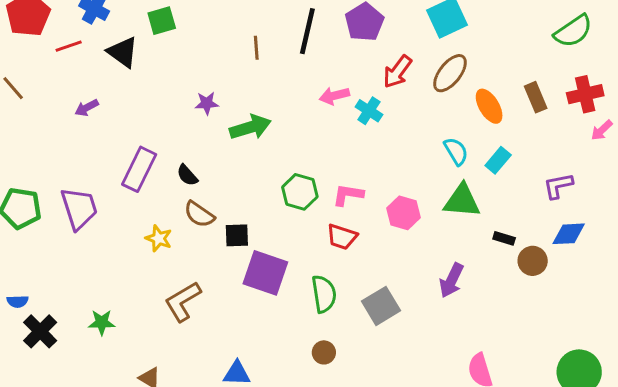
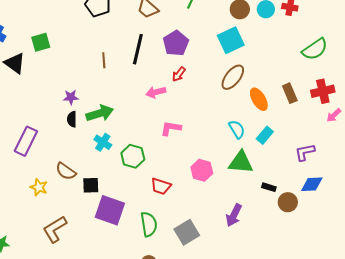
red arrow: (397, 72) -> (179, 74), moved, size x0.7
cyan cross: (369, 111) -> (103, 142), moved
black semicircle: (187, 175) -> (72, 119), moved, turned 42
pink L-shape: (348, 195) -> (171, 128), moved

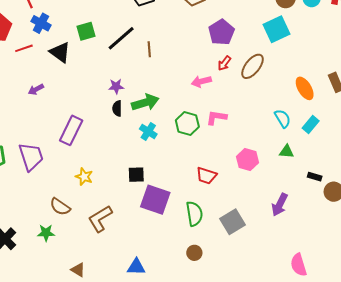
black line: (138, 49) -> (121, 38), moved, turned 36
brown ellipse: (233, 77) -> (253, 66), moved
green hexagon: (133, 156) -> (187, 123), moved
green triangle: (241, 162) -> (287, 152), size x0.6
brown semicircle: (66, 171) -> (60, 207), moved

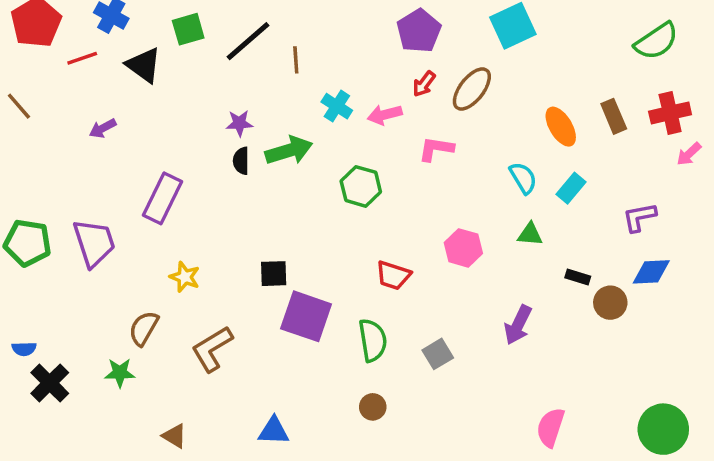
pink L-shape: (216, 117) -> (436, 149), moved
cyan cross: (148, 131) -> (337, 106), moved
brown semicircle: (60, 207) -> (144, 328), turned 85
gray square: (232, 222) -> (438, 354), size x0.7
pink semicircle: (299, 265) -> (550, 427), turned 35

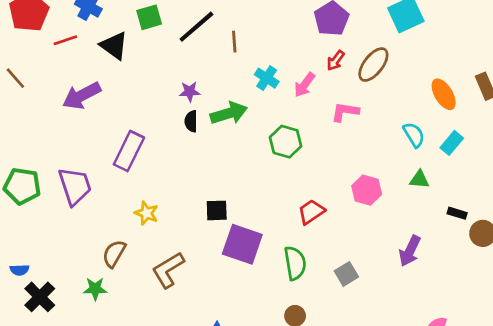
pink arrow: (385, 115) -> (304, 85), turned -40
purple arrow: (103, 128) -> (82, 96), size x1.8
red trapezoid: (393, 275) -> (311, 212), turned 128

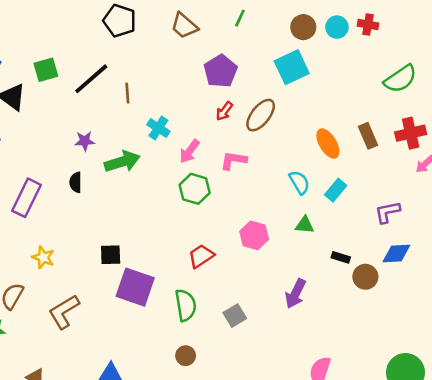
pink arrow: (304, 85) -> (189, 151), moved
black semicircle: (191, 121) -> (76, 182), moved
green hexagon: (286, 142) -> (195, 189), moved

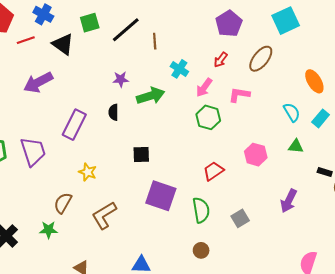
red arrow: (224, 111) -> (221, 60), moved
black square: (111, 255) -> (141, 155), moved

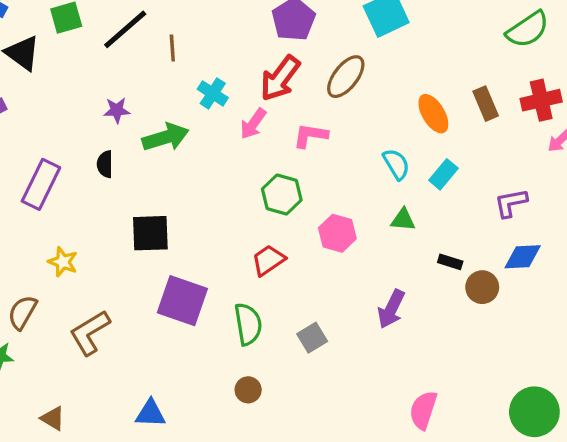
red arrow: (221, 60) -> (280, 78), size x1.8
green hexagon: (208, 117) -> (282, 194), moved
black square: (141, 155) -> (150, 233), size x1.4

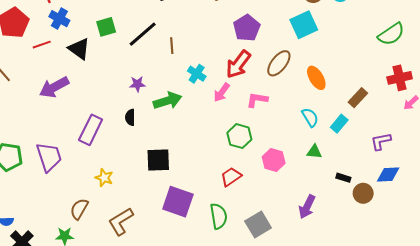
brown rectangle: (486, 104) -> (358, 98), moved, turned 66
orange ellipse: (433, 114) -> (316, 78), moved
gray square: (312, 338) -> (258, 225), size x1.4

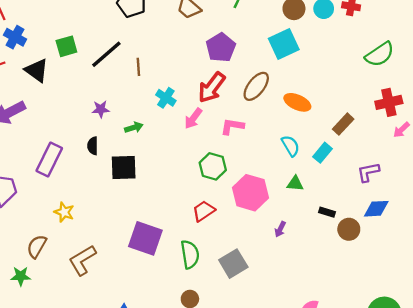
orange ellipse: (316, 78) -> (297, 102), turned -35
green arrow: (168, 101) -> (134, 127), size x0.6
black square: (158, 160) -> (124, 168), moved
pink hexagon: (274, 160) -> (250, 193), size x1.4
purple arrow: (307, 207) -> (280, 229), moved, size x0.6

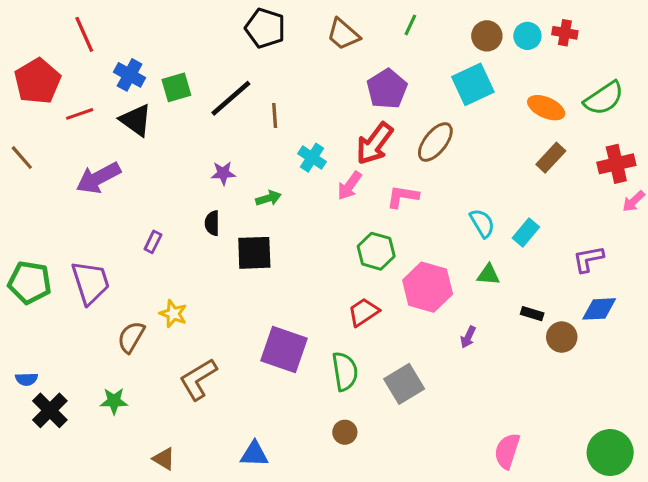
blue cross: (15, 37) -> (130, 75), moved
orange ellipse: (297, 102) -> (546, 108), moved
brown rectangle: (343, 124) -> (551, 158), moved
purple rectangle: (49, 160) -> (153, 242), size x0.5
brown semicircle: (37, 246) -> (131, 337), moved

